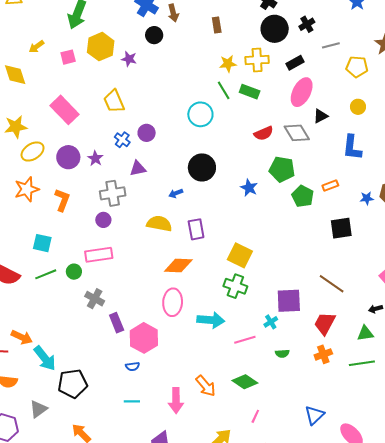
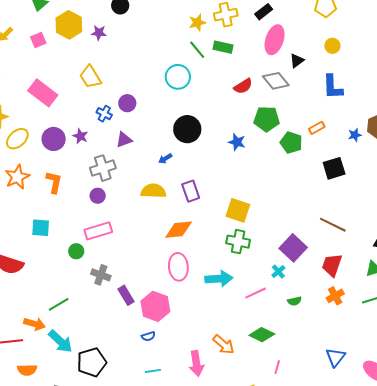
green line: (46, 274) -> (59, 304), moved
purple square: (289, 301) -> (293, 248), turned -36

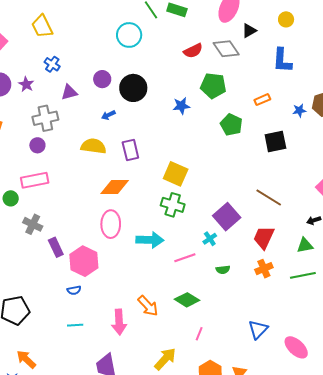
purple circle: (127, 103) -> (102, 79), moved
blue star: (237, 142) -> (181, 106), turned -30
green pentagon: (291, 143) -> (231, 125), moved

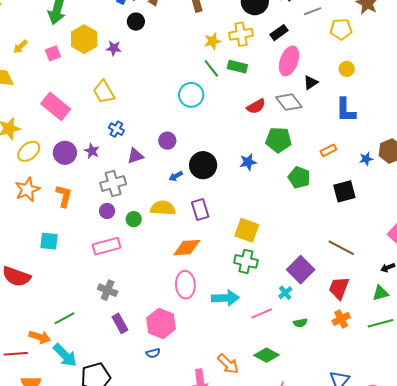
black circle: (133, 88) -> (203, 165), moved
green circle: (11, 198) -> (134, 219), moved
purple rectangle: (56, 247) -> (120, 323), moved

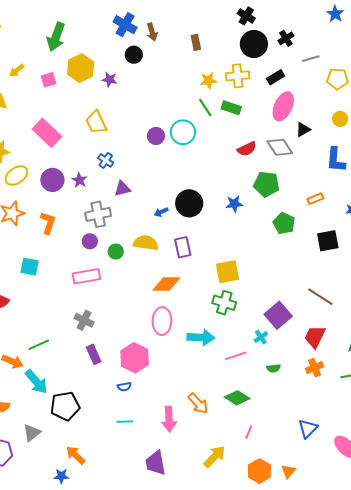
purple circle: (167, 141) -> (156, 136), moved
yellow square: (247, 230) -> (228, 272), turned -35

